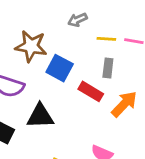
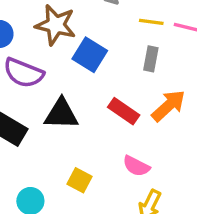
red rectangle: (91, 91) -> (124, 111), moved

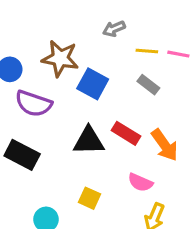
gray rectangle: (151, 59) -> (148, 85), turned -60
orange arrow: (168, 106) -> (165, 145), moved, turned 100
black triangle: (61, 114) -> (89, 141), moved

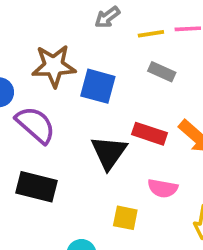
purple semicircle: (33, 104) -> (36, 125), turned -144
black triangle: (89, 141) -> (109, 152), turned -40
pink semicircle: (140, 182) -> (163, 188), moved

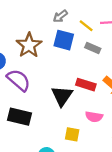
yellow line: (151, 34) -> (86, 26), turned 48
brown star: (54, 66) -> (29, 45), turned -30
blue square: (98, 86) -> (64, 40), moved

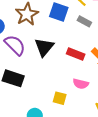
black triangle: (62, 96) -> (44, 47), moved

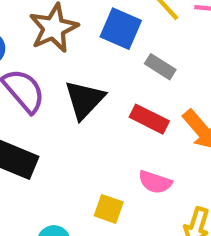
gray rectangle: (84, 21) -> (160, 67), moved

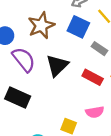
pink semicircle: (155, 182) -> (95, 112), turned -30

